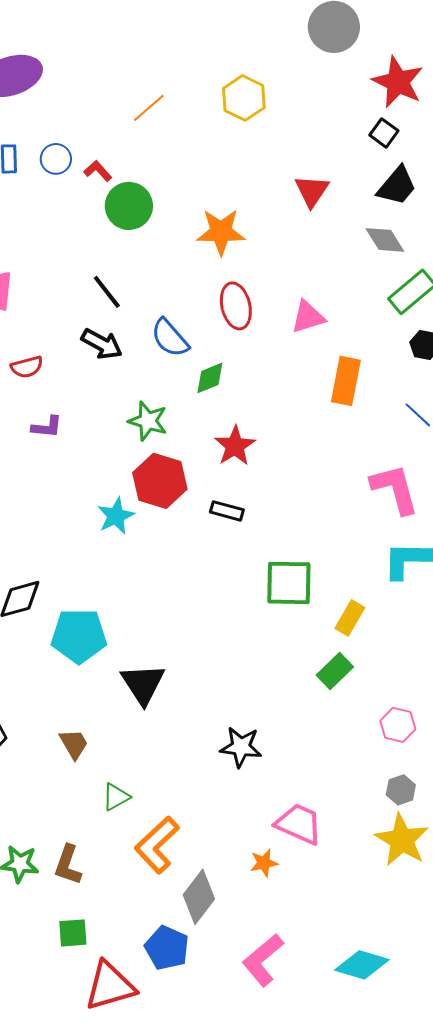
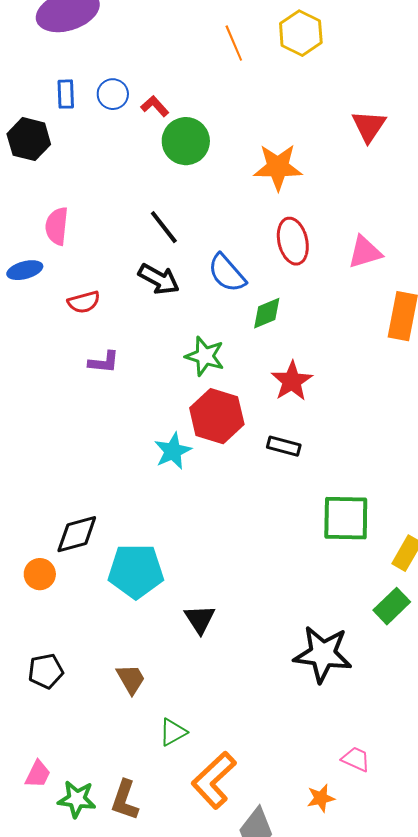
orange line: (149, 108) -> (234, 43), moved, turned -72
black triangle: (143, 684) -> (200, 619), size x0.7
black star: (241, 747) -> (323, 654), moved, size x1.4
pink trapezoid: (299, 824) -> (356, 759), size x0.6

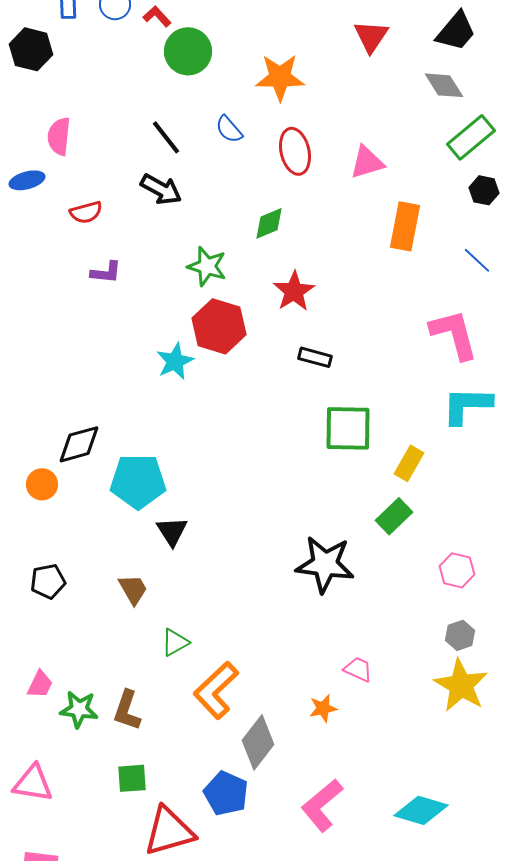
blue semicircle: (227, 273) -> (229, 129), moved, size x0.7
black rectangle: (284, 446) -> (315, 357), moved
black triangle: (200, 619) -> (172, 531), moved

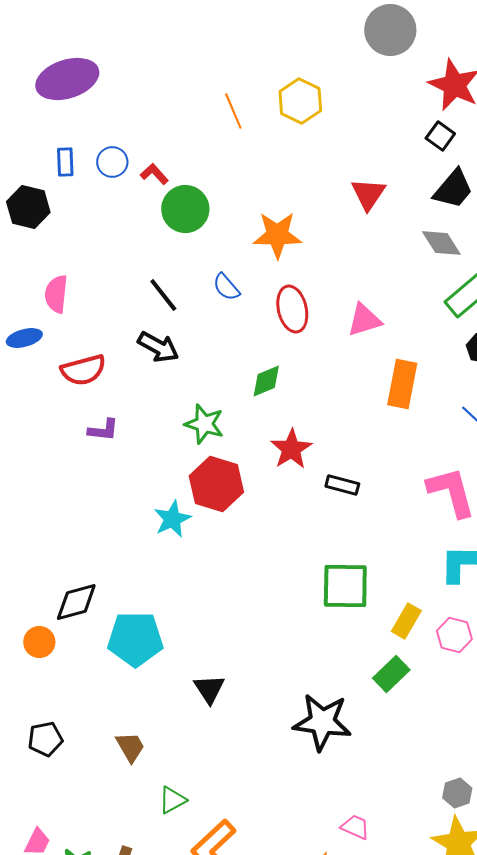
red semicircle: (86, 212) -> (83, 370), size x1.4
black rectangle: (315, 357) -> (342, 485), moved
black triangle: (172, 531) -> (209, 689), moved
pink hexagon: (457, 570) -> (454, 635), moved

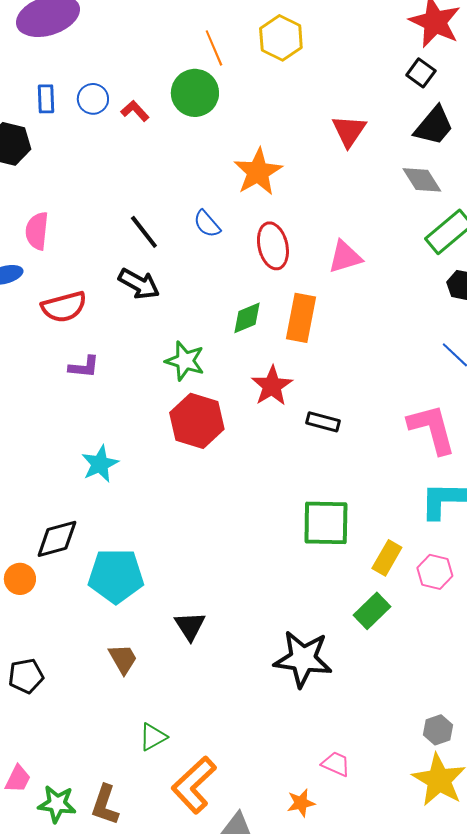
green circle: (185, 209) -> (195, 93), moved
orange star: (277, 235) -> (258, 172), turned -30
orange rectangle: (402, 384) -> (301, 318), moved
cyan star: (172, 519) -> (100, 464), moved
brown trapezoid: (130, 747) -> (123, 659), moved

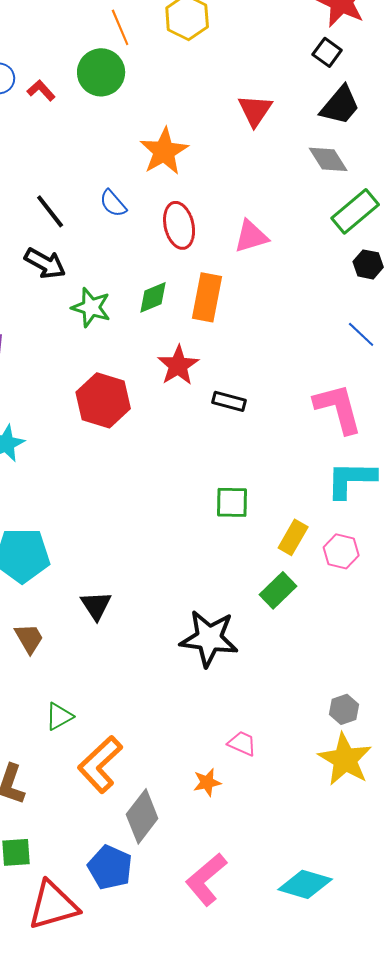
green star: (185, 361) -> (91, 307), moved
green square: (326, 523) -> (232, 502), size x0.7

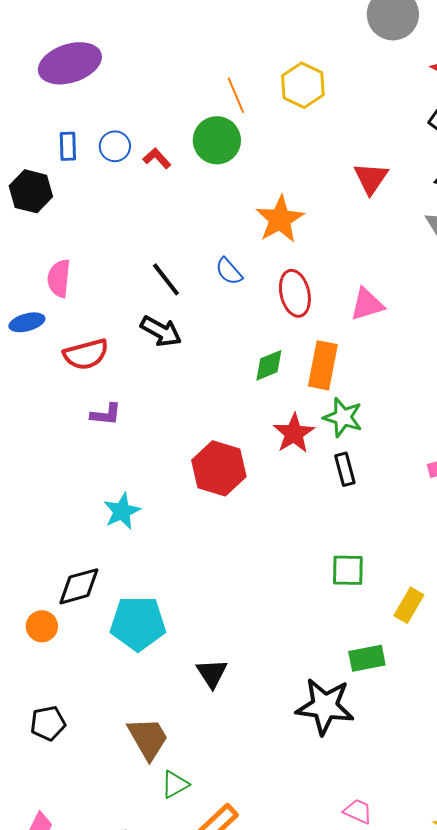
green star: (91, 307) -> (343, 417), moved
black rectangle: (229, 401) -> (345, 469), turned 60
green rectangle: (278, 590) -> (367, 658), moved, turned 33
brown trapezoid: (29, 638) -> (148, 738), moved, size x1.4

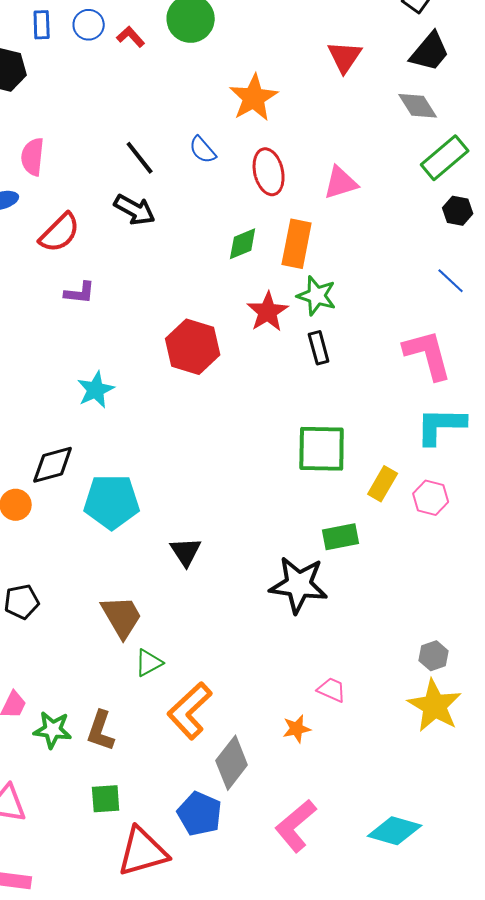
red semicircle: (86, 354) -> (60, 233), turned -30
green square: (348, 570) -> (322, 449), size x1.5

